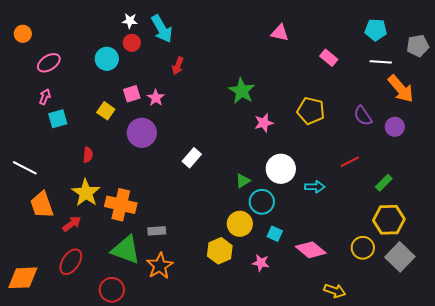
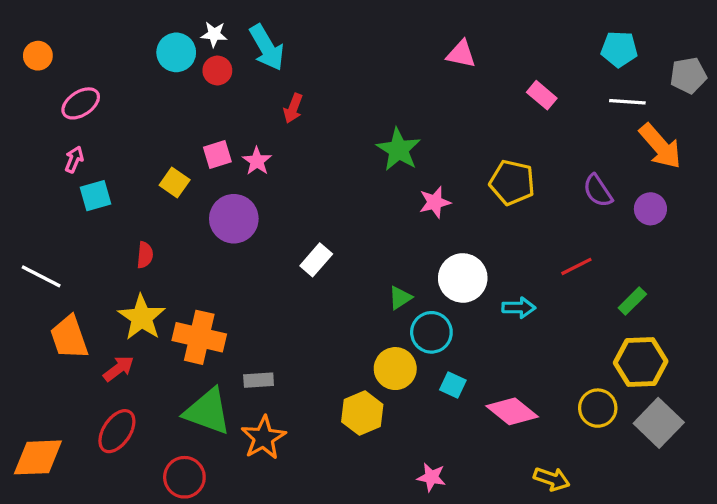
cyan circle: (107, 59) -> (176, 52), moved
pink star: (261, 263) -> (431, 477), moved

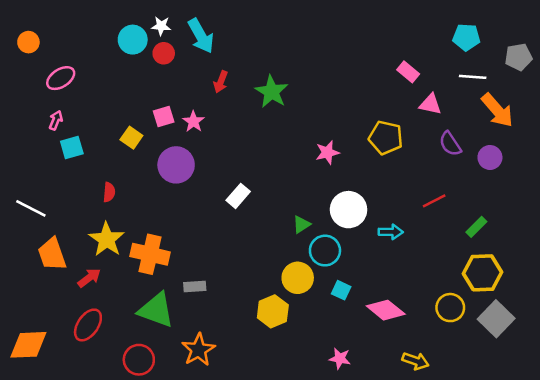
pink triangle: (461, 54) -> (430, 104), moved
green star: (398, 150) -> (272, 92), moved
orange star: (263, 438) -> (198, 350), moved
pink star: (431, 477) -> (340, 358), moved

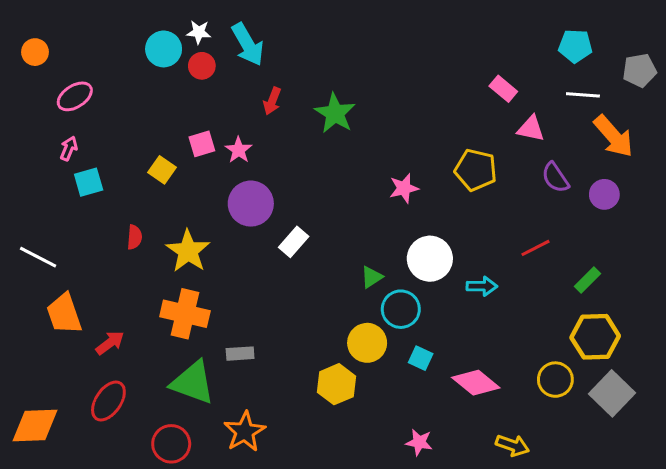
purple circle: (176, 165) -> (251, 204), moved
yellow star: (107, 239) -> (188, 251), moved

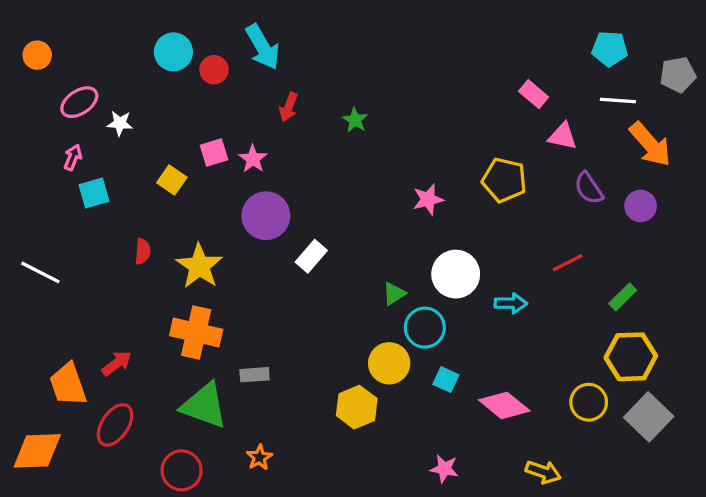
white star: (199, 32) -> (120, 123), moved
green star: (335, 113) -> (355, 120), size x0.6
orange trapezoid: (64, 314) -> (68, 384), moved
orange star: (245, 432) -> (259, 457), size x0.6

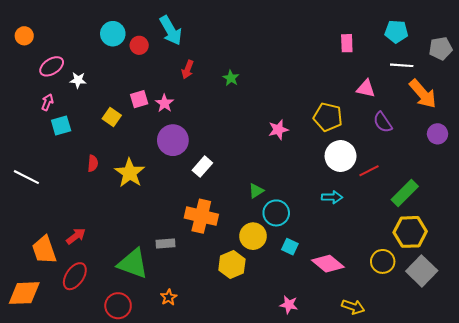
pink rectangle: (534, 94) -> (347, 43), moved, turned 48
purple circle: (641, 206) -> (438, 134), moved
white circle: (456, 274) -> (341, 156), moved
green rectangle: (623, 297) -> (405, 193), size x1.5
orange cross: (196, 332) -> (201, 216), moved

